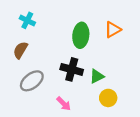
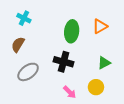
green triangle: (97, 76) -> (104, 63), moved
pink arrow: (64, 104) -> (70, 92), moved

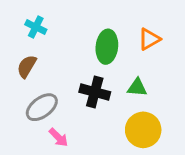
green triangle: (104, 63) -> (137, 88), moved, turned 32
yellow circle: (96, 87) -> (143, 130), size x1.5
pink arrow: (70, 92) -> (58, 137), moved

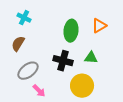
yellow circle: (143, 130) -> (82, 86), moved

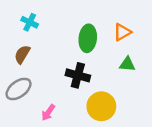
green triangle: (91, 58) -> (127, 64), moved
gray ellipse: (28, 71) -> (19, 89), moved
pink arrow: (39, 91) -> (48, 112), turned 80

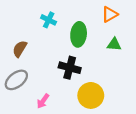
cyan cross: (30, 22) -> (49, 20), moved
orange triangle: (122, 32) -> (110, 14), moved
green triangle: (127, 64) -> (114, 44), moved

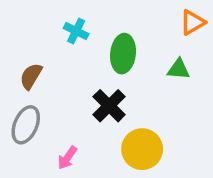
orange triangle: (110, 14) -> (192, 22), moved
black cross: (70, 68) -> (109, 106), turned 30
gray ellipse: (16, 80) -> (26, 125), turned -30

